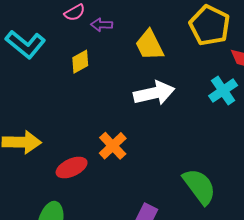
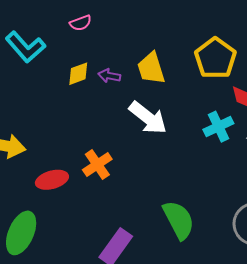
purple arrow: (102, 25) -> (109, 76), moved
white arrow: (154, 93) -> (148, 118), turned 42

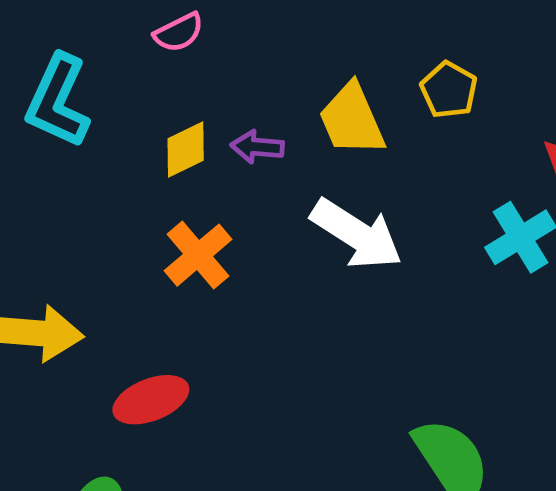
cyan L-shape: (25, 47) -> (58, 101), turned 72
yellow pentagon: (215, 58) -> (449, 90), moved, size x0.6
orange cross: (97, 164) -> (198, 255), moved

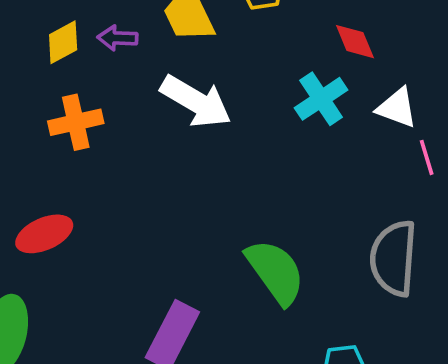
orange cross: (198, 255) -> (76, 122), turned 30

